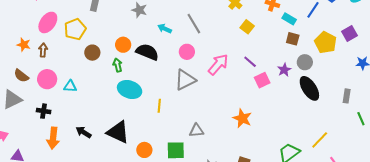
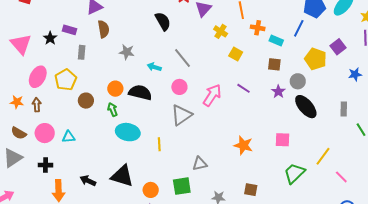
brown square: (293, 39) -> (274, 64), moved
pink square: (262, 80) -> (283, 140), moved, turned 35

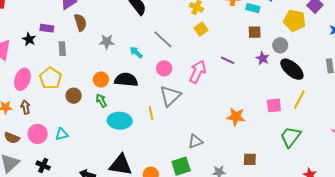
yellow square: (236, 54) -> (201, 29), moved, turned 32
cyan arrow: (154, 67) -> (136, 52), turned 32
yellow line: (159, 144) -> (151, 113), moved
yellow line: (323, 156) -> (299, 100), moved
black cross: (46, 165) -> (43, 165), turned 32

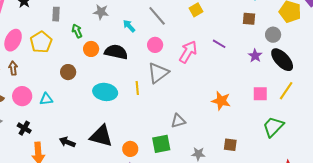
purple star: (263, 58) -> (255, 56), moved
brown circle: (74, 96) -> (68, 72), moved
green arrow: (101, 101) -> (77, 31), moved

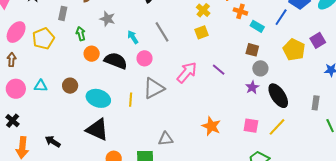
gray circle: (273, 35) -> (260, 68), moved
pink circle: (155, 45) -> (145, 58), moved
brown circle: (68, 72) -> (70, 86), moved
cyan triangle: (46, 99) -> (41, 86), moved
black triangle: (101, 136) -> (97, 130), moved

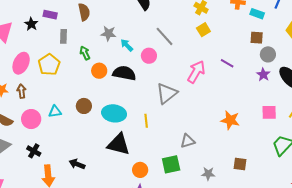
cyan arrow: (133, 37) -> (127, 45), moved
pink circle: (145, 58) -> (149, 56), moved
yellow line: (131, 100) -> (146, 121), moved

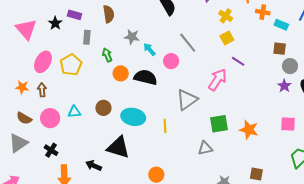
purple line: (227, 63) -> (238, 61), moved
black triangle: (119, 144) -> (118, 147), moved
green square: (171, 164) -> (219, 124), moved

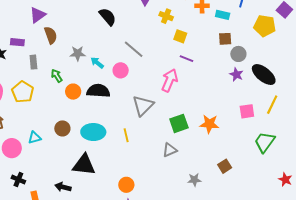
yellow square: (227, 38) -> (180, 36), moved, turned -32
brown square: (256, 174) -> (225, 166), turned -32

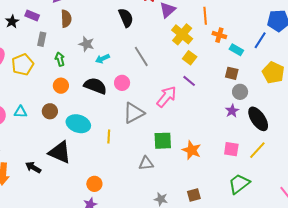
yellow cross: (166, 16) -> (182, 34), size x1.5
cyan arrow: (97, 63) -> (102, 59), turned -80
pink circle: (121, 70) -> (122, 83), moved
orange circle: (73, 92) -> (61, 86), moved

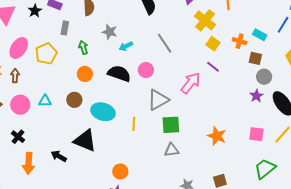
orange cross: (219, 35) -> (240, 41), moved
green square: (163, 141) -> (171, 125), moved

